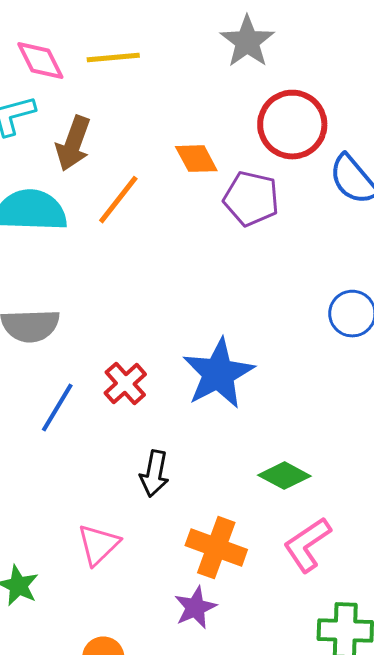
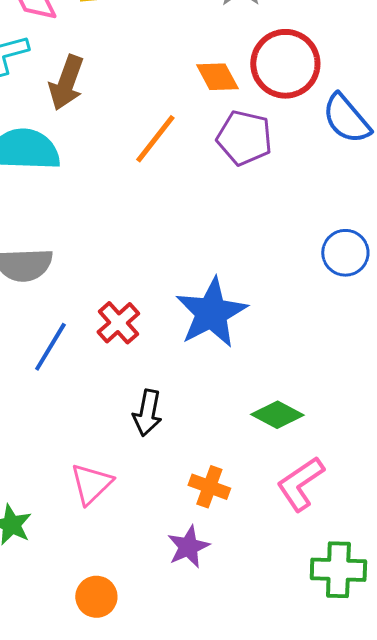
orange diamond: (196, 159) -> (217, 77), moved
orange line: (118, 200) -> (155, 139), moved
orange cross: (216, 548) -> (209, 487), size x0.7

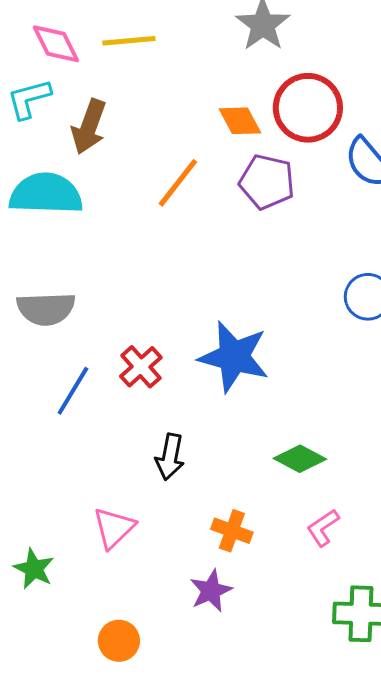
blue star: (211, 313) -> (234, 357), turned -30
pink L-shape: (300, 484) -> (323, 528), size x0.7

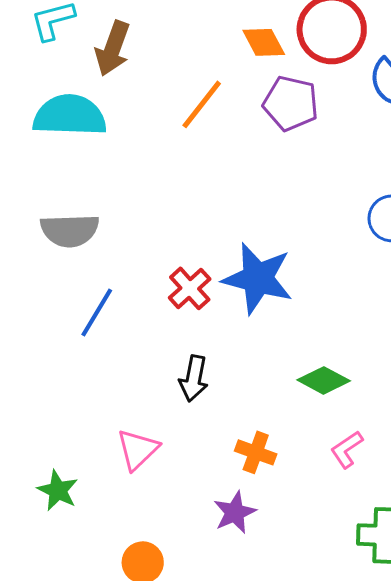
red cross: (141, 367) -> (190, 288), moved

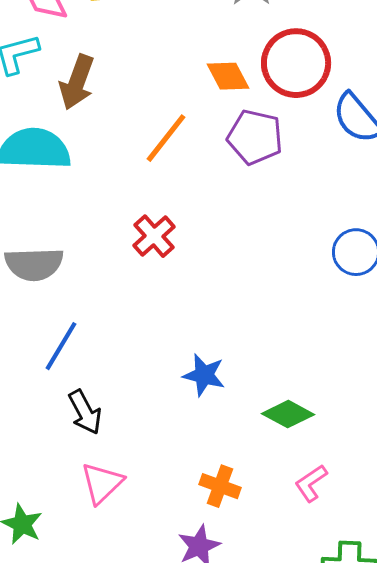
blue star: (258, 278) -> (204, 375), moved, size x0.6
red cross: (190, 288) -> (154, 236), moved
black arrow: (194, 378) -> (85, 412), moved, turned -39

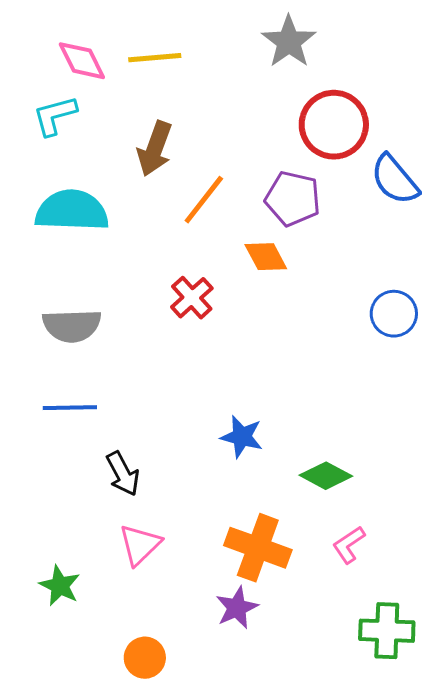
orange diamond: (228, 76) -> (266, 257), moved
brown arrow: (77, 82) -> (155, 149), moved
blue line: (61, 346) -> (70, 408), moved, turned 58
orange cross: (220, 486) -> (258, 548), size x1.6

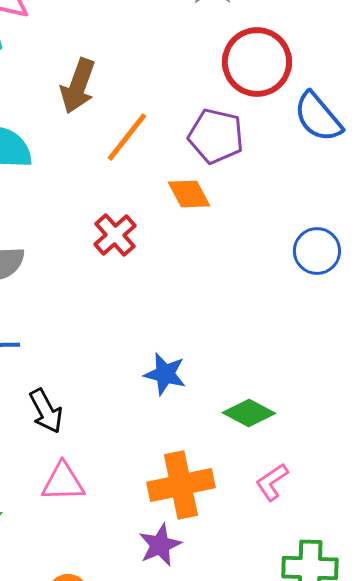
pink triangle: (140, 545) -> (63, 482), turned 42
orange cross: (258, 548) -> (181, 485), turned -32

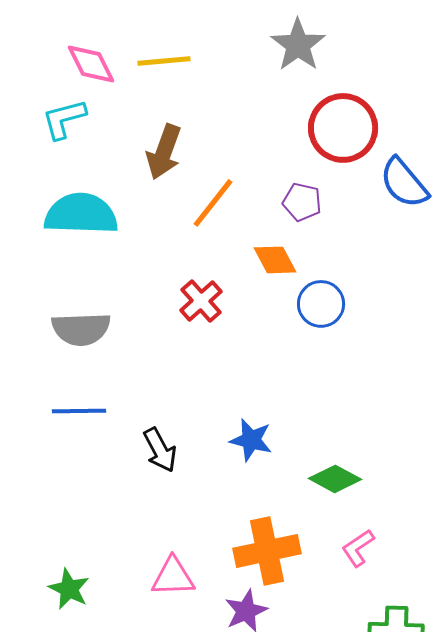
purple pentagon: (216, 136) -> (302, 202), size x0.7
blue circle: (317, 251) -> (321, 304), moved
black arrow: (46, 411) -> (160, 450), moved
pink triangle: (63, 482) -> (173, 577), moved

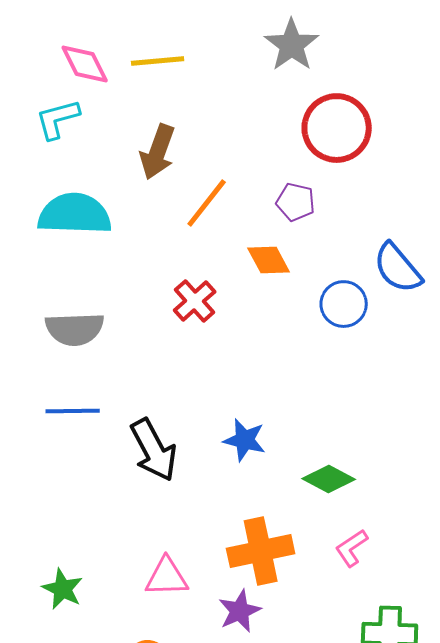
blue semicircle: (404, 183) -> (398, 268), moved
blue circle: (321, 304) -> (344, 304), moved
black arrow: (160, 450) -> (154, 450), size x1.4

